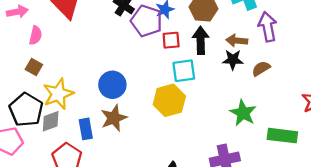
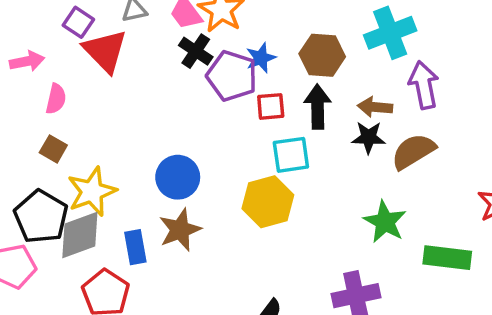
brown semicircle: (261, 69) -> (413, 151), size x1.5
gray diamond: (51, 121) -> (80, 235), size x1.4

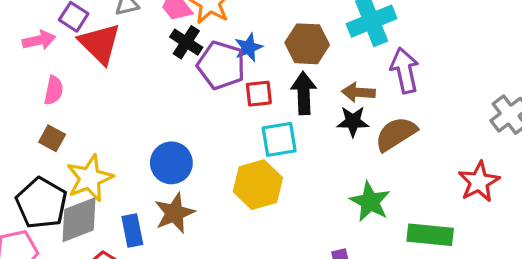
pink arrow: (27, 61) -> (39, 40), moved

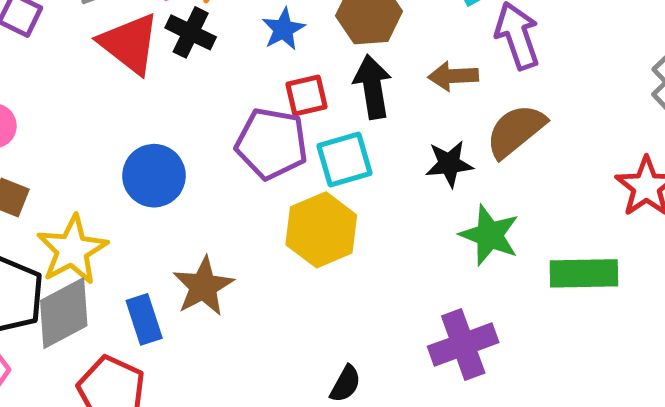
red triangle: (100, 44) -> (129, 44), moved
purple pentagon: (221, 65) -> (272, 144), moved
black star: (353, 121) -> (449, 164), moved
blue circle: (171, 163) -> (154, 176), moved

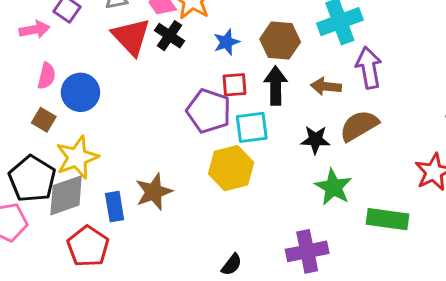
blue circle: (154, 176) -> (80, 92), moved

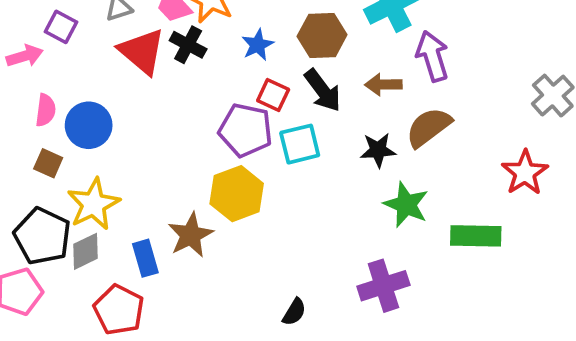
red square: (235, 85) -> (273, 95), turned 36
black arrow: (276, 86) -> (323, 90), turned 150
yellow hexagon: (231, 168) -> (237, 194), moved
gray diamond: (66, 195) -> (85, 251), size x0.7

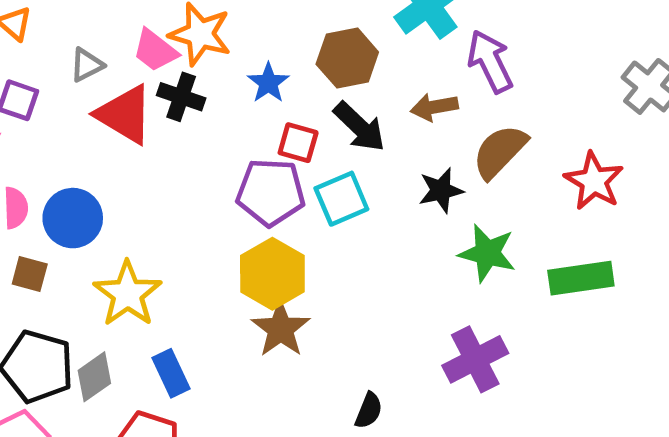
red star: (525, 173) -> (594, 181), moved
yellow star: (93, 204) -> (128, 294), moved
brown star: (191, 235) -> (281, 329), moved

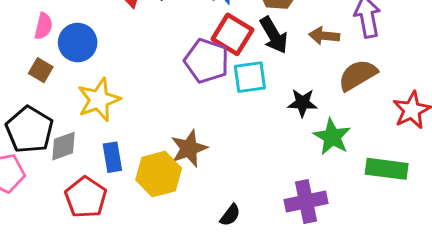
red square: (298, 143) -> (232, 34), size x1.5
black star: (441, 190) -> (302, 103), moved
yellow hexagon: (272, 274) -> (159, 174), moved

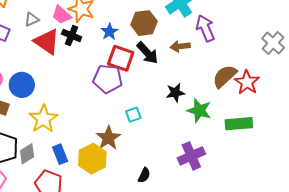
brown semicircle: (358, 75) -> (225, 76), moved
cyan square: (250, 77) -> (133, 115), moved, size x0.7

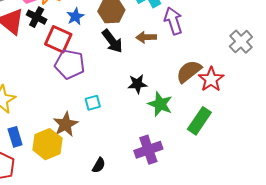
red square: (121, 58) -> (58, 39), moved
green rectangle: (239, 124) -> (199, 121), turned -56

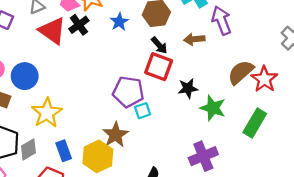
black cross: (37, 17) -> (79, 25), turned 30
red square: (58, 39) -> (159, 67), moved
black arrow: (112, 41) -> (159, 45), size x0.7
purple pentagon: (70, 64) -> (128, 92), moved

